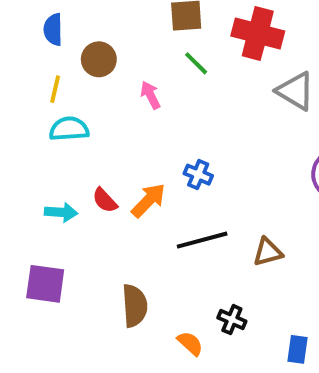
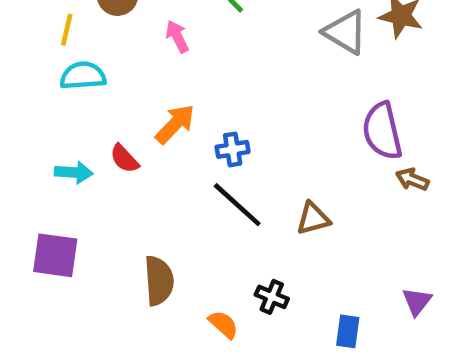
blue cross: (198, 175) -> (233, 149), moved, turned -32
orange arrow: (148, 200) -> (175, 124), moved
black line: (202, 240) -> (237, 205), turned 57

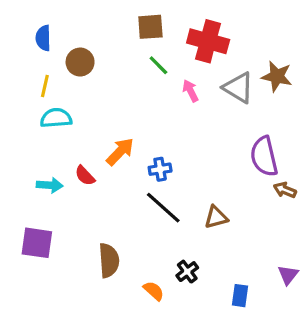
pink arrow: (177, 37) -> (190, 91), moved
black cross: (272, 297) -> (187, 272), turned 30

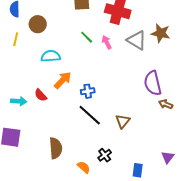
green line: (158, 65) -> (87, 37), moved
cyan semicircle: (56, 118) -> (51, 56), moved
brown triangle: (216, 217) -> (123, 121), turned -35

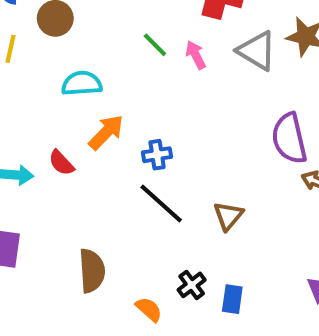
blue rectangle: (138, 170) -> (232, 299), moved

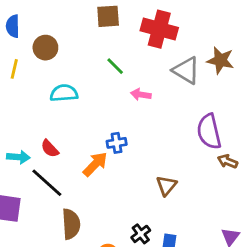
pink arrow: (196, 55) -> (141, 95), moved, turned -54
orange arrow: (106, 132) -> (95, 164), moved
black line: (161, 204) -> (47, 183), moved

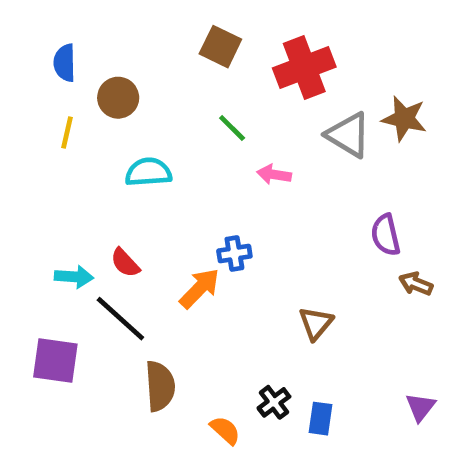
brown square: (108, 16) -> (220, 47), turned 30
red cross: (159, 29) -> (304, 67), turned -36
purple semicircle: (209, 131) -> (386, 235), size x0.7

